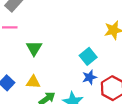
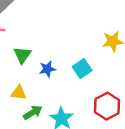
blue star: (89, 77) -> (47, 69), moved

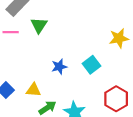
green triangle: (22, 55) -> (39, 25), moved

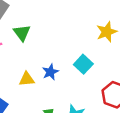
yellow triangle: (33, 90) -> (27, 79), moved

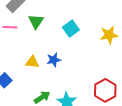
cyan square: (83, 64) -> (71, 29), moved

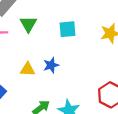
cyan square: (71, 29) -> (68, 29), turned 35

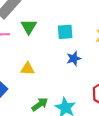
blue star: (51, 65) -> (74, 59), moved

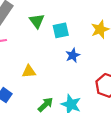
green triangle: (29, 27) -> (37, 21), moved

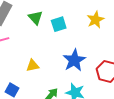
blue star: (73, 55) -> (74, 60), moved, size x1.6

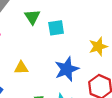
yellow star: (95, 20) -> (98, 47), moved

